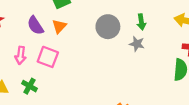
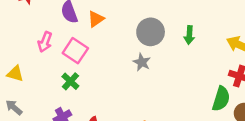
gray star: (137, 44) -> (142, 62), moved
green cross: (30, 86) -> (70, 81), moved

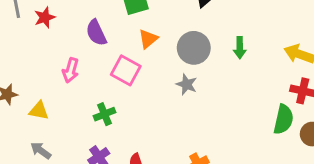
orange triangle: (96, 19) -> (148, 39), moved
pink square: (75, 51) -> (126, 70), moved
green cross: (70, 81) -> (105, 114), turned 30

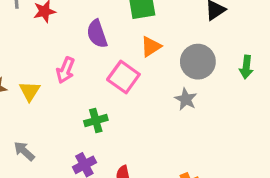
yellow triangle: (39, 111) -> (30, 91), moved, turned 45

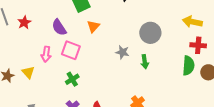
gray circle: (198, 62) -> (150, 33), moved
green arrow: (246, 67) -> (145, 62), moved
pink square: (123, 77) -> (71, 50), moved

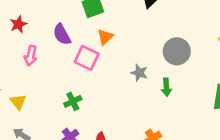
pink square: (71, 50) -> (87, 58), moved
pink arrow: (46, 54) -> (31, 56), moved
yellow triangle: (28, 72) -> (18, 102), moved

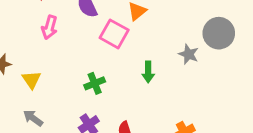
gray star: (139, 73) -> (189, 54), moved
green arrow: (166, 87) -> (148, 72), moved

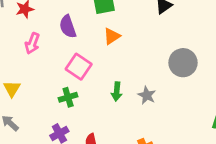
pink square: (114, 34) -> (79, 67), moved
gray star: (189, 54) -> (147, 95), moved

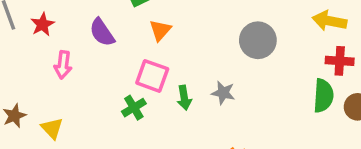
pink square: (79, 67) -> (152, 76), moved
green cross: (68, 97) -> (134, 108), moved

